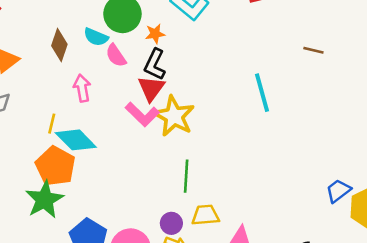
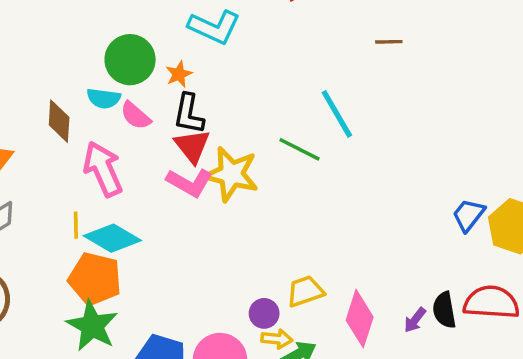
pink arrow: (82, 88) -> (103, 169), size x1.5
green line: (186, 176) -> (299, 149), moved, turned -52

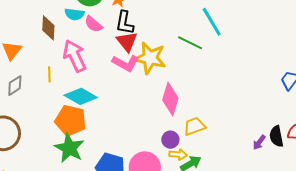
yellow line: (76, 225) -> (49, 74), moved
pink diamond: (360, 319) -> (170, 99), moved

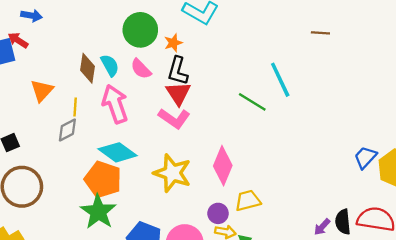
cyan semicircle: (74, 14) -> (110, 65), moved, turned -132
yellow star: (150, 58) -> (172, 173), moved
yellow line: (49, 74) -> (75, 107), moved
gray diamond: (15, 86) -> (67, 130), moved

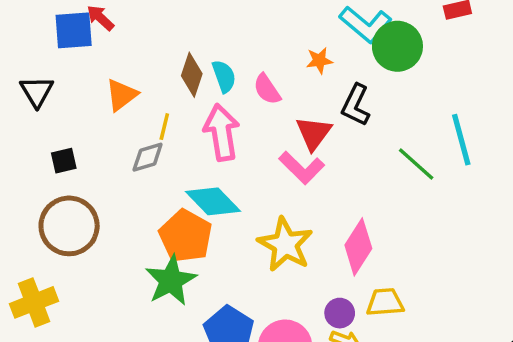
green circle: (140, 30) -> (397, 46), moved
black L-shape: (178, 71) -> (356, 105), moved

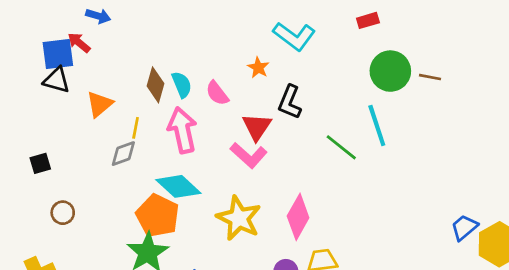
green circle: (397, 46) -> (390, 71), moved
orange star: (319, 60) -> (258, 68), turned -30
black triangle: (37, 91) -> (57, 80), moved, turned -40
black square: (64, 161) -> (40, 163), moved
brown circle: (69, 226) -> (63, 213), size x0.5

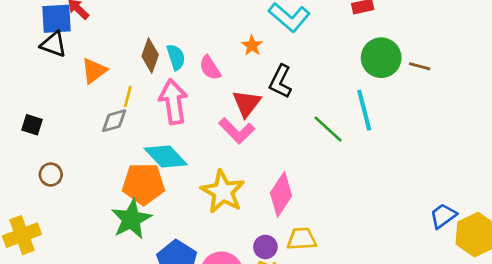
black square: (40, 163) -> (32, 125), turned 30
orange pentagon: (158, 216) -> (144, 184), turned -30

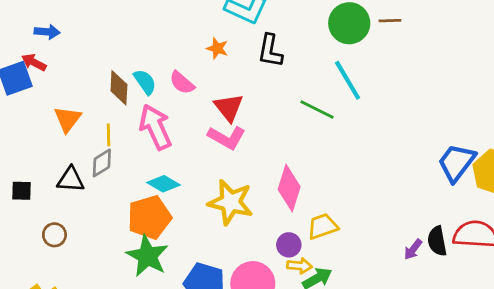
black triangle: (54, 44) -> (71, 180), moved
black L-shape: (280, 81) -> (270, 51), moved
cyan diamond: (166, 157) -> (164, 184), size x0.7
blue trapezoid: (443, 216) -> (457, 163), size x1.4

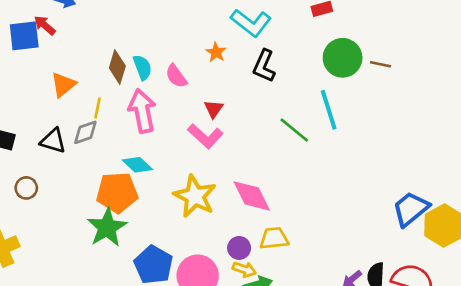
red triangle: (229, 107) -> (214, 109), size x0.7
pink diamond: (289, 188) -> (252, 196), turned -57

